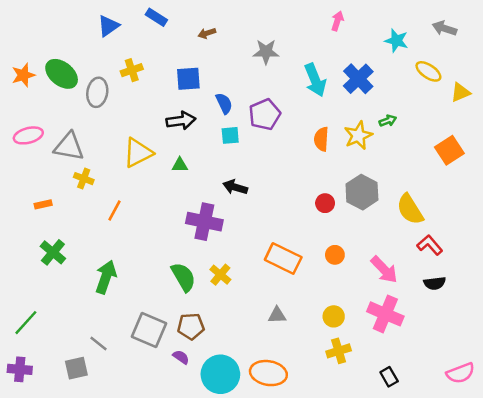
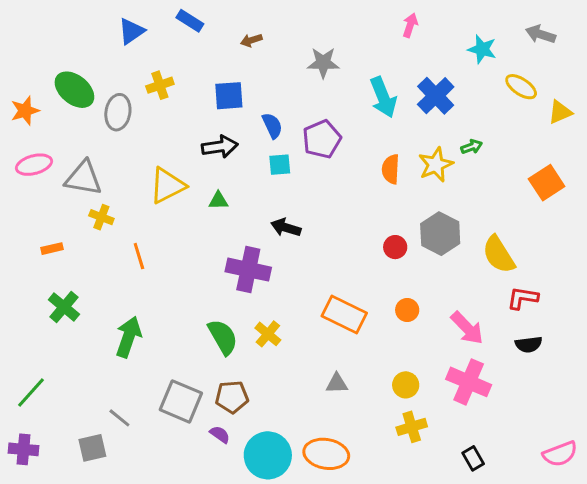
orange star: (23, 75) -> (25, 111), moved
orange line: (115, 211) -> (139, 256), turned -45
red L-shape: (430, 245) -> (523, 298), turned -40

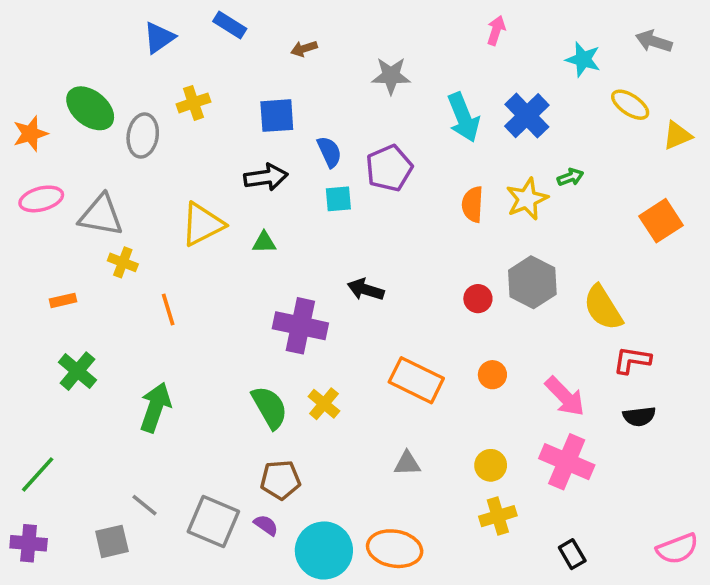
black arrow: (286, 228) -> (366, 290), moved
gray square: (181, 401) -> (213, 521), moved

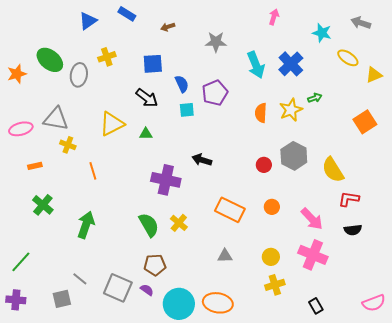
black arrow: (266, 177) -> (147, 98), turned 45
pink ellipse: (41, 199) -> (21, 129), moved

